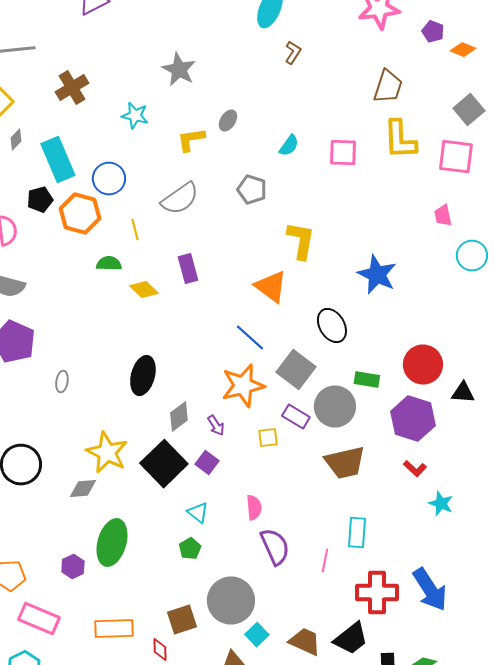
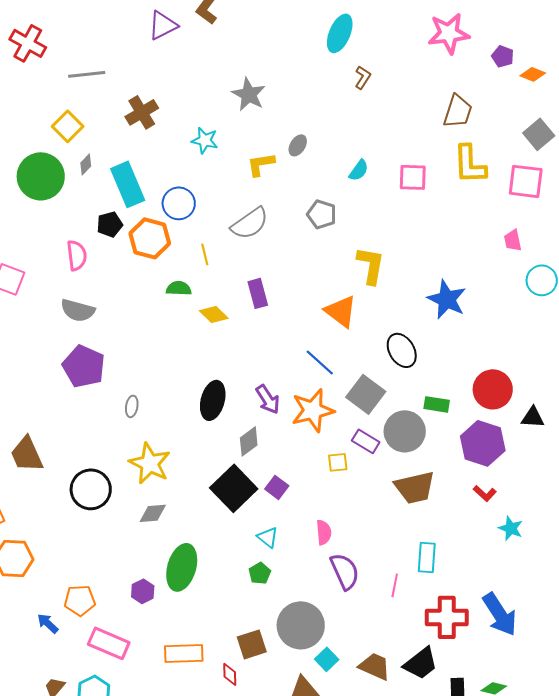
purple arrow: (216, 426) -> (268, 399), moved, size x1.4
yellow star: (107, 453) -> (150, 463), moved

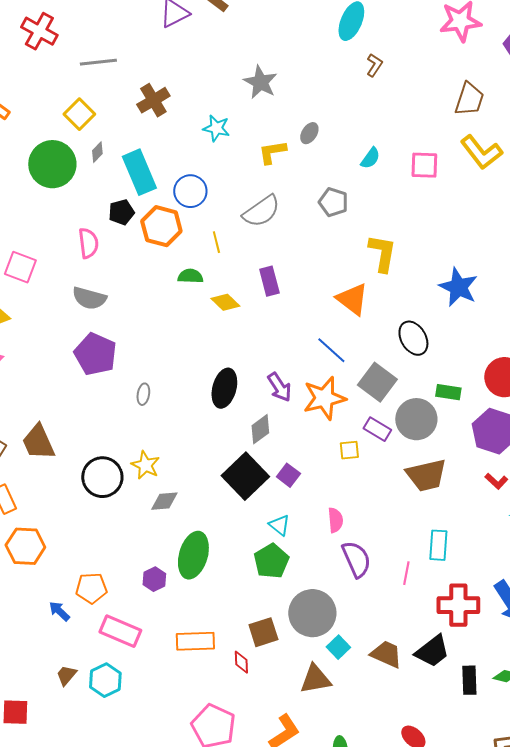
yellow L-shape: (470, 164) -> (481, 152), turned -36
yellow star: (150, 463) -> (145, 465), moved, size x0.7
green pentagon: (260, 573) -> (271, 561), size x1.6

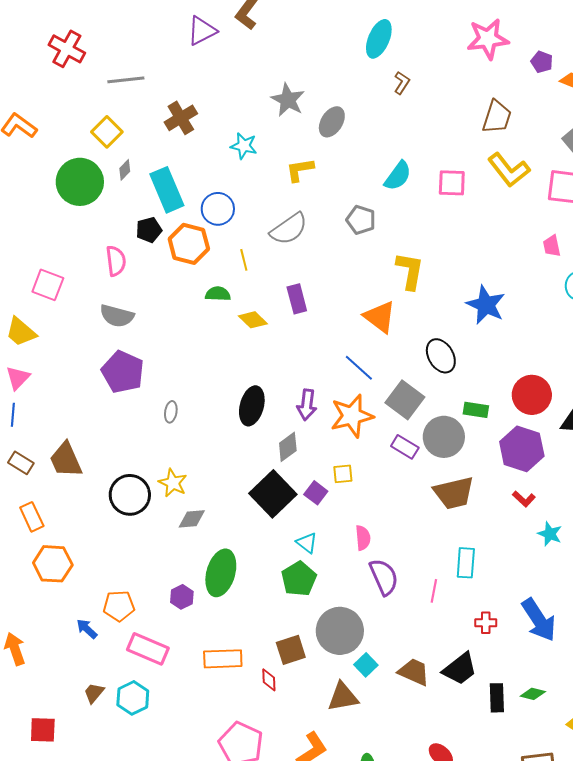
gray ellipse: (309, 133) -> (332, 122), moved, size x1.4
cyan semicircle: (370, 158) -> (398, 176), size x1.4
purple arrow: (279, 387) -> (307, 405), turned 40
yellow square: (349, 450) -> (343, 474), moved
red cross: (458, 605) -> (486, 623), size x0.5

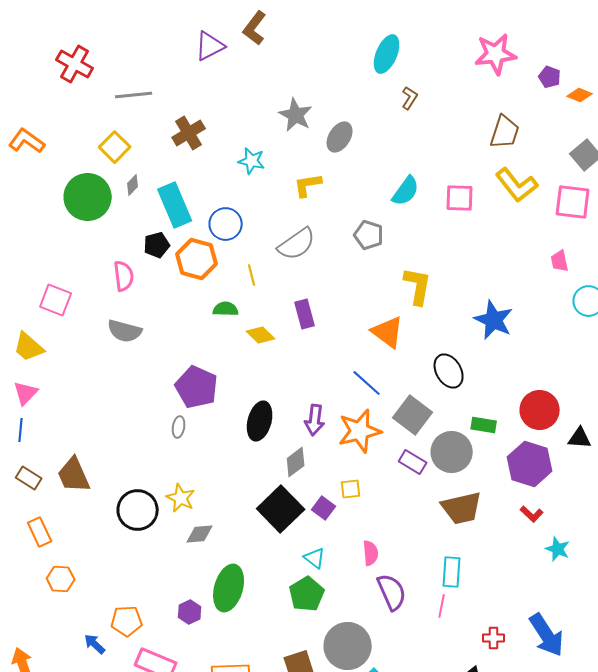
purple pentagon: (123, 372) -> (197, 387), moved
cyan rectangle: (466, 563) -> (452, 572), moved
orange hexagon: (53, 564) -> (61, 579), size x0.7

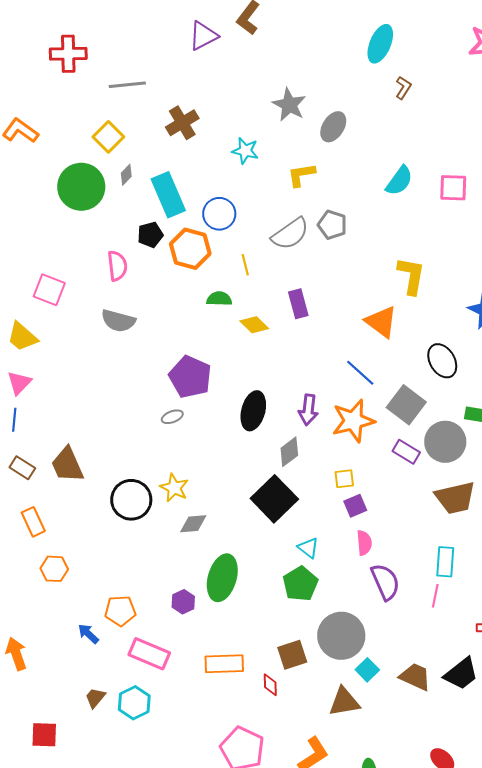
red cross: (75, 64) -> (68, 54), turned -30
gray pentagon: (369, 235) -> (332, 225), moved
gray ellipse: (179, 427) -> (172, 417), turned 60
purple square: (324, 508) -> (355, 506), moved, turned 30

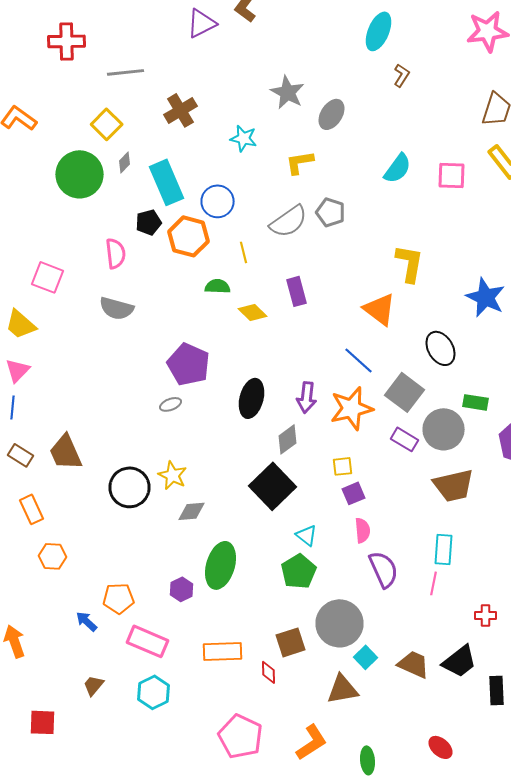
cyan hexagon: (134, 703) -> (154, 692), moved

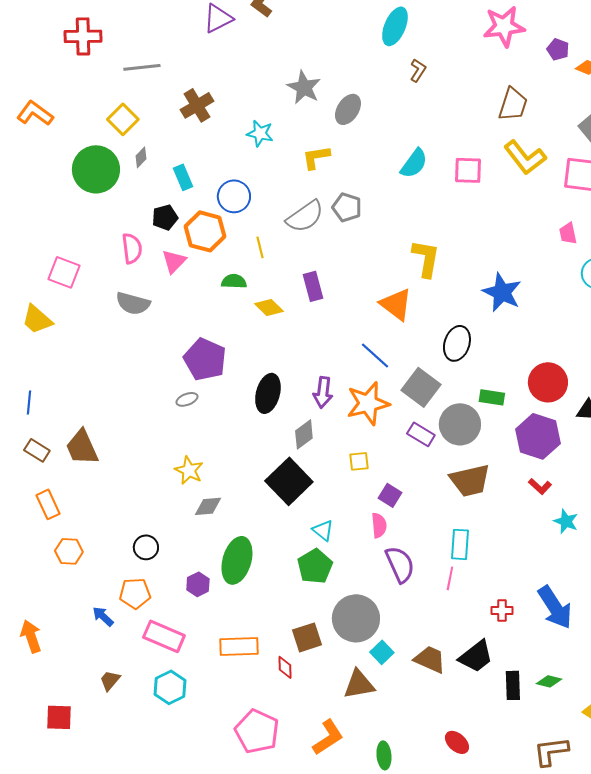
cyan rectangle: (166, 182) -> (183, 177), size x0.6
black ellipse: (440, 348) -> (457, 343), turned 48
pink triangle: (18, 370) -> (174, 261), moved
black circle: (130, 487) -> (146, 547), moved, size x0.6
purple square: (354, 493) -> (390, 495), moved, turned -35

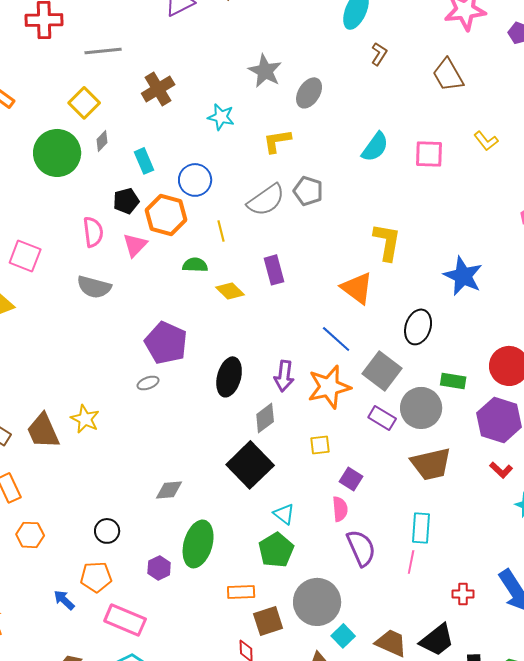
brown trapezoid: (513, 104) -> (448, 75), moved, turned 132
yellow L-shape: (525, 157) -> (486, 141), size x0.6
yellow star: (189, 470) -> (85, 419), moved
orange rectangle: (239, 646) -> (241, 592), moved, size x0.7

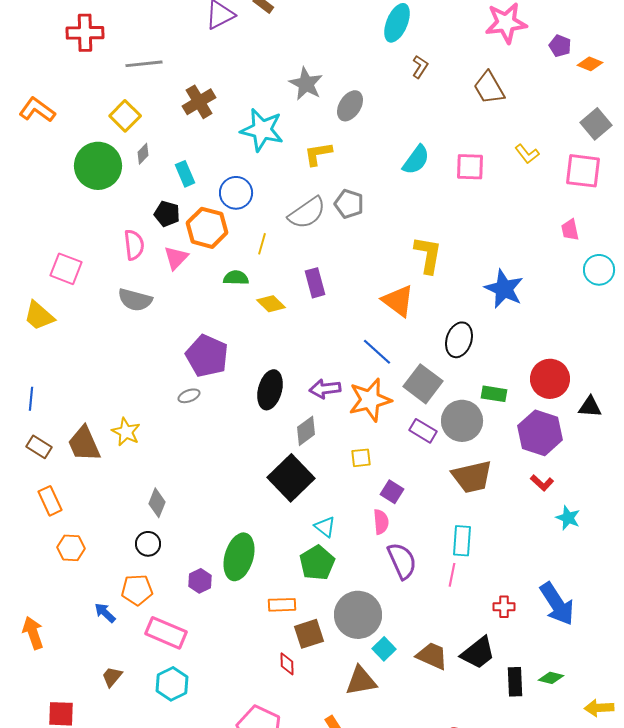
cyan star: (221, 117) -> (262, 130), size x1.6
black pentagon: (126, 201) -> (167, 214), turned 30
yellow line: (221, 231) -> (262, 244), turned 30
purple arrow: (284, 376) -> (325, 389), turned 76
gray diamond: (169, 490) -> (157, 503), moved, turned -64

